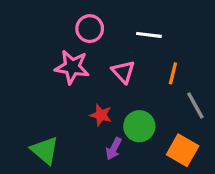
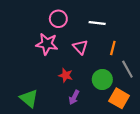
green circle: (139, 126) -> (102, 80), moved

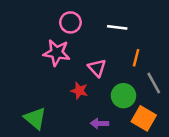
pink triangle: (80, 47) -> (97, 68), moved
purple arrow: (74, 97) -> (99, 123), moved, turned 64

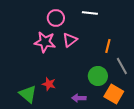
white line: (117, 27) -> (90, 13), moved
pink triangle: (97, 68) -> (70, 40), moved, turned 35
red star: (79, 91) -> (49, 84), moved

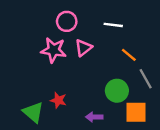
white line: (90, 13) -> (113, 25), moved
orange line: (108, 46) -> (129, 55), turned -64
orange square: (114, 94) -> (136, 112), turned -30

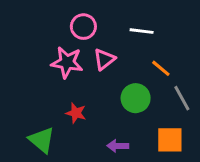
green circle: (117, 91) -> (136, 98), moved
red star: (58, 100) -> (76, 113), moved

